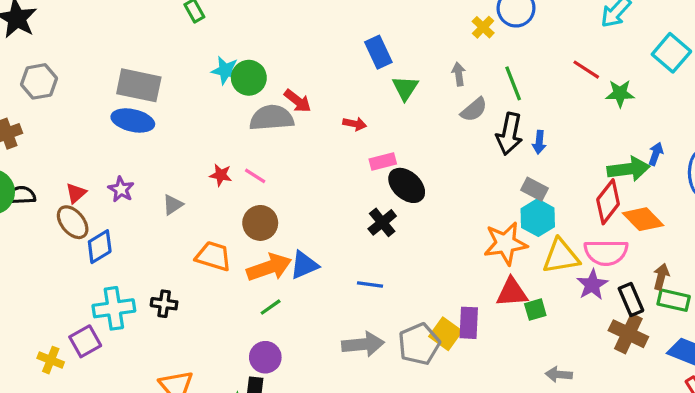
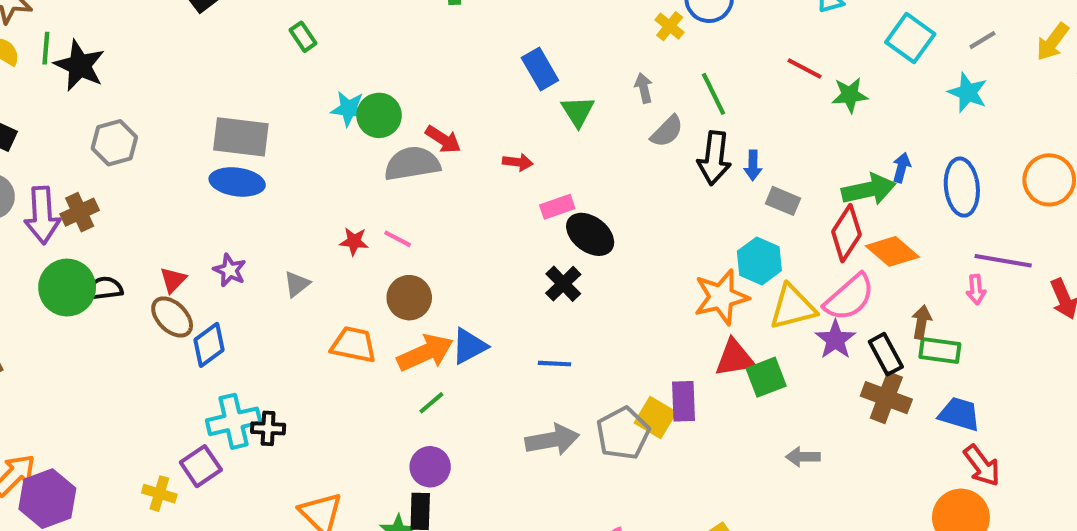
gray rectangle: (534, 189) -> (783, 201), moved
pink semicircle: (606, 252) -> (849, 297), turned -36
black cross: (164, 304) -> (268, 428), moved
green square: (535, 310) -> (766, 377), size x1.4

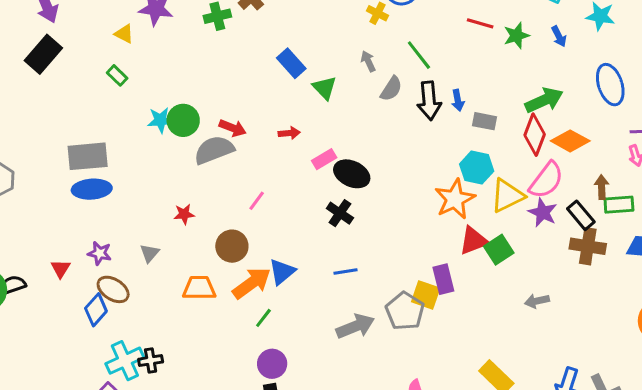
blue arrow: (901, 168) -> (559, 36), moved, turned 150
pink line: (398, 239) -> (257, 201), moved, turned -70
brown ellipse: (172, 317) -> (113, 289), moved

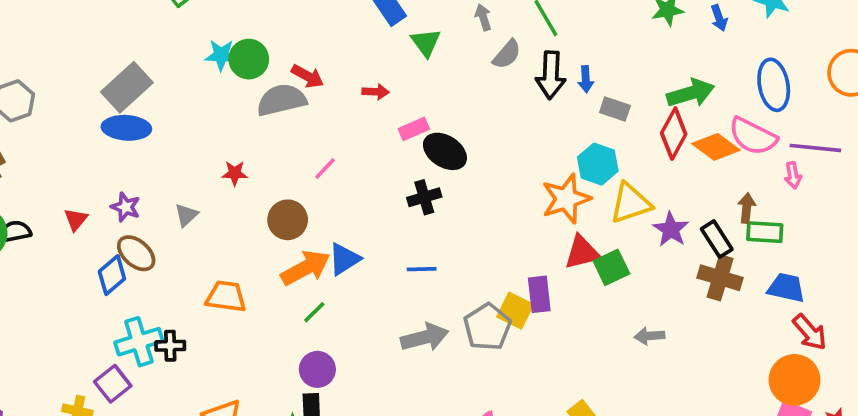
gray rectangle: (88, 156) -> (127, 87), turned -45
pink semicircle: (546, 180) -> (753, 136), moved, turned 72
black cross: (340, 213) -> (424, 197), turned 32
orange trapezoid: (199, 288) -> (226, 297), moved

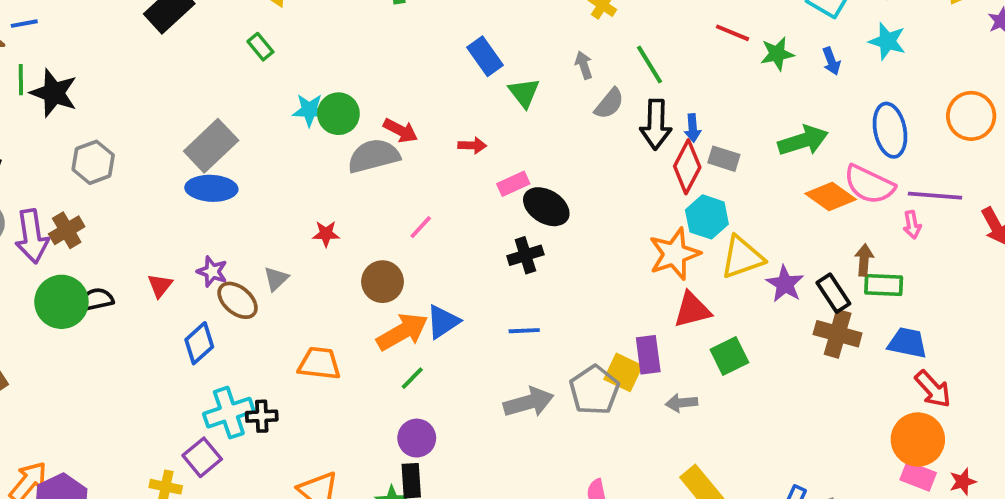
red diamond: (674, 134) -> (687, 167), moved
brown ellipse: (136, 253) -> (238, 300), moved
green square: (611, 267) -> (729, 356), moved
gray arrow: (649, 336) -> (681, 403), moved

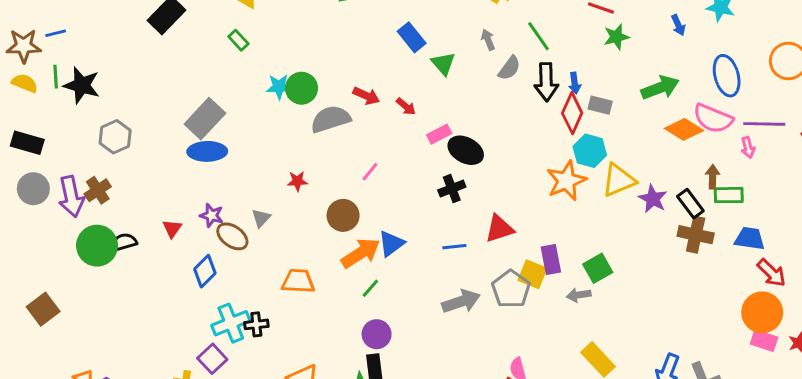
green star: (777, 54) -> (616, 37), moved
red arrow: (401, 131) -> (366, 96), moved
red arrow: (472, 145) -> (406, 106), turned 42
red triangle: (692, 310) -> (499, 229), moved
green square: (729, 356) -> (598, 268), moved

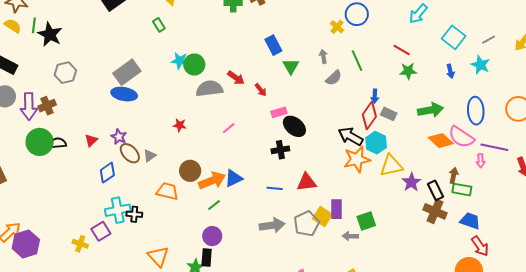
black arrow: (546, 82) -> (351, 136), moved, turned 110
brown circle: (343, 215) -> (190, 171), moved
gray triangle: (261, 218) -> (150, 156), moved

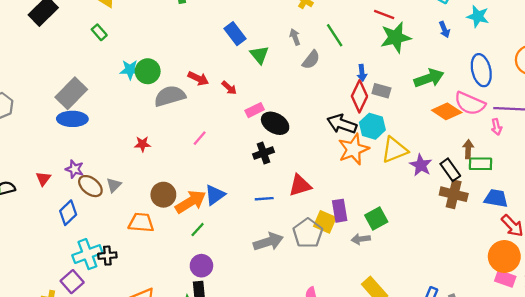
green star: (408, 71) -> (396, 37), size x1.5

